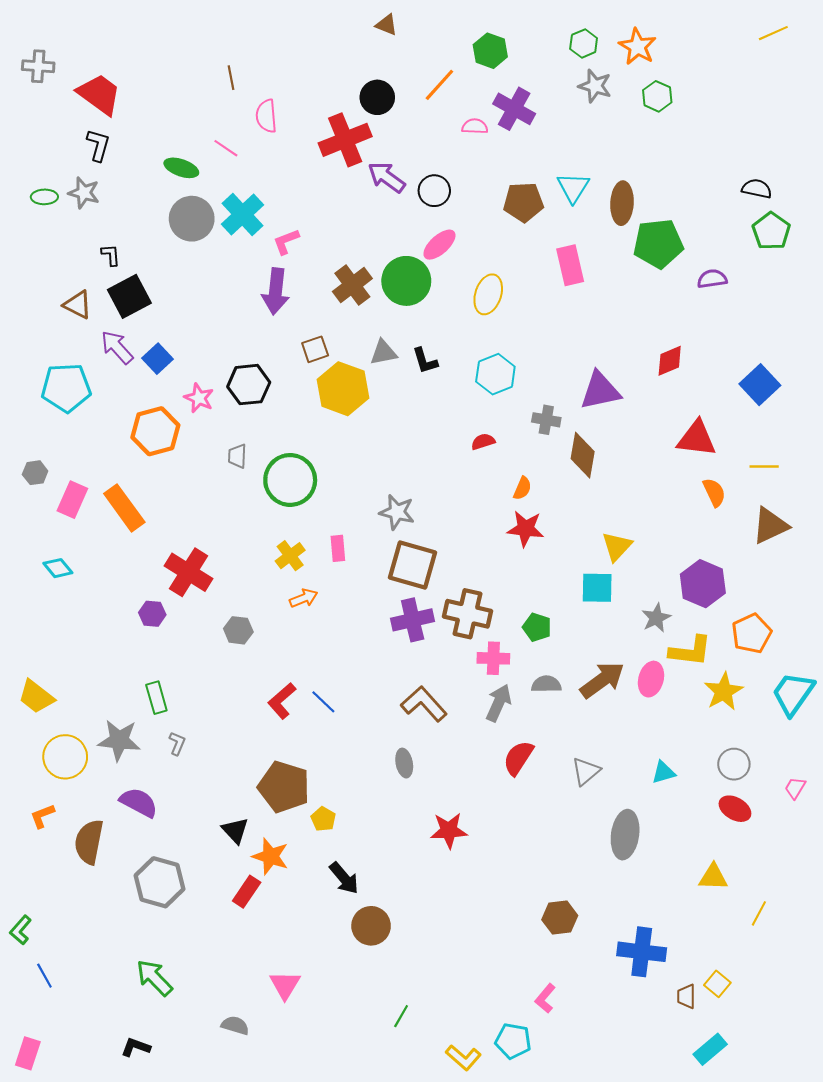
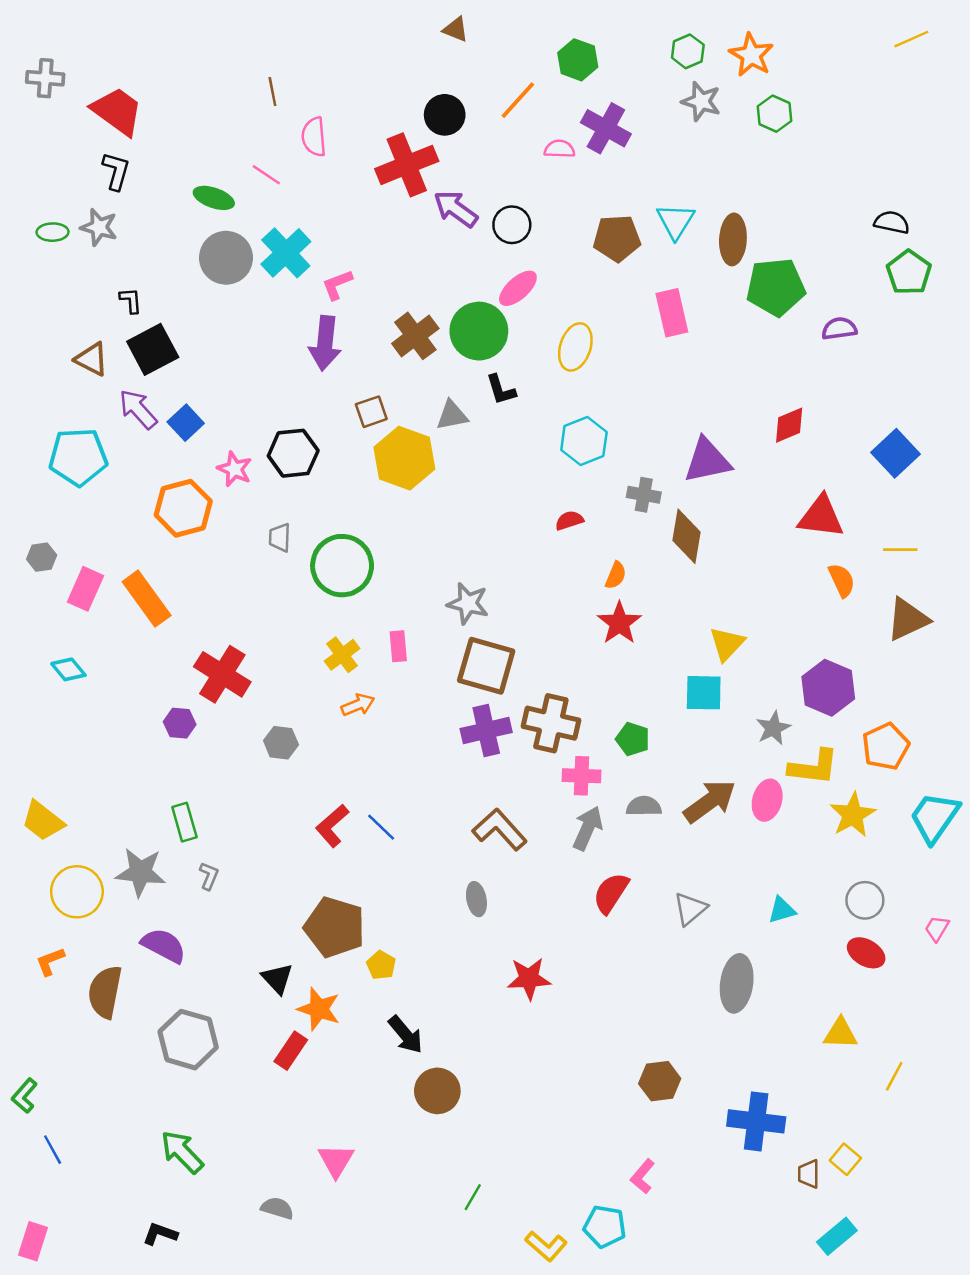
black L-shape: (425, 361) -> (501, 390), moved
red star: (526, 529) -> (619, 623), turned 30

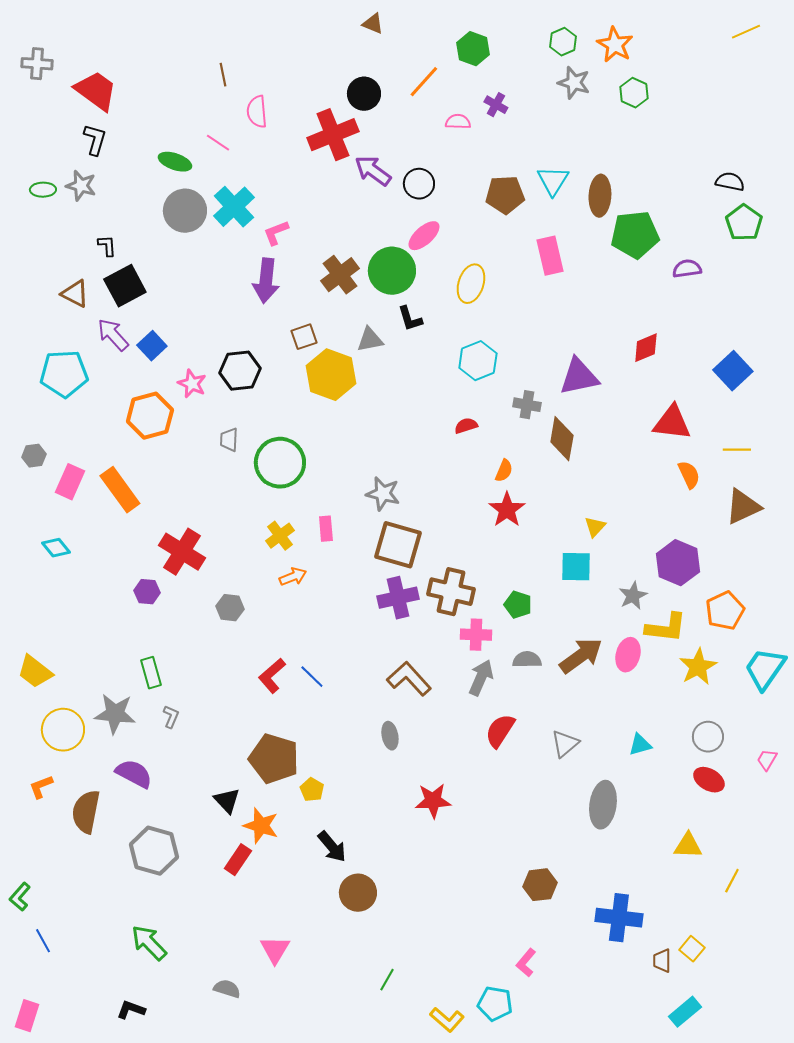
purple cross: (606, 128) -> (496, 105), size x0.6
yellow triangle: (727, 644) -> (595, 527), size x0.7

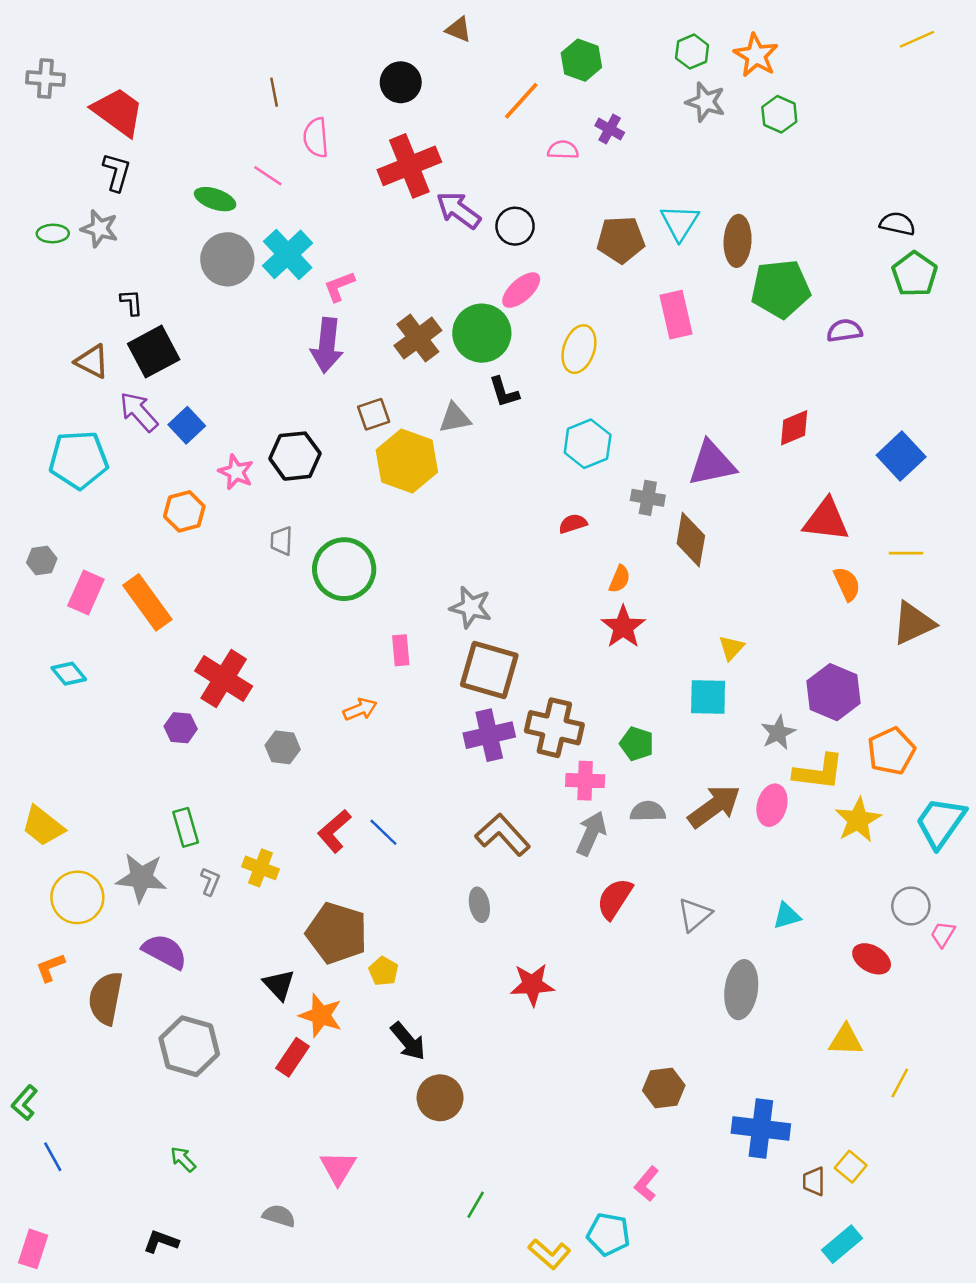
black circle: (364, 94) -> (401, 82), moved
orange hexagon: (150, 416) -> (184, 511), size x0.7
yellow cross: (280, 536) -> (261, 868), moved, turned -32
gray circle: (708, 737) -> (911, 906), moved
green arrow: (149, 943) -> (183, 1159), size x0.6

